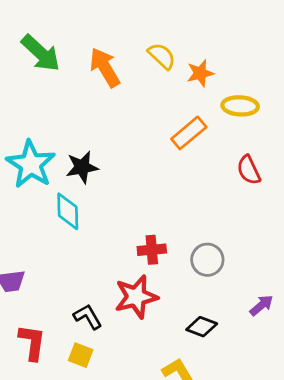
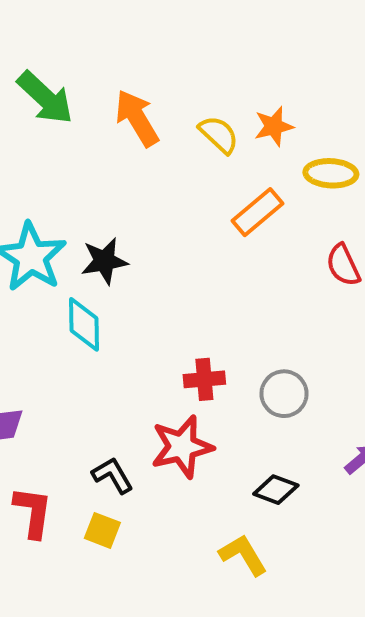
yellow semicircle: (162, 56) -> (219, 135), moved

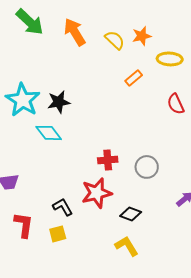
orange rectangle: (257, 212) -> (134, 78), size x0.7
cyan diamond: (84, 324) -> (49, 133), turned -36
black diamond: (276, 490) -> (131, 214), moved
yellow square: (102, 530) -> (58, 234), turned -36

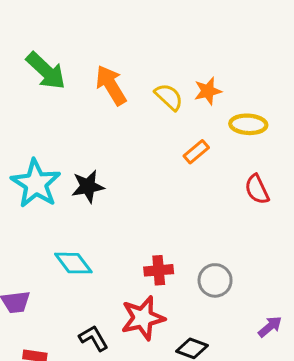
cyan diamond: (49, 133) -> (73, 263), moved

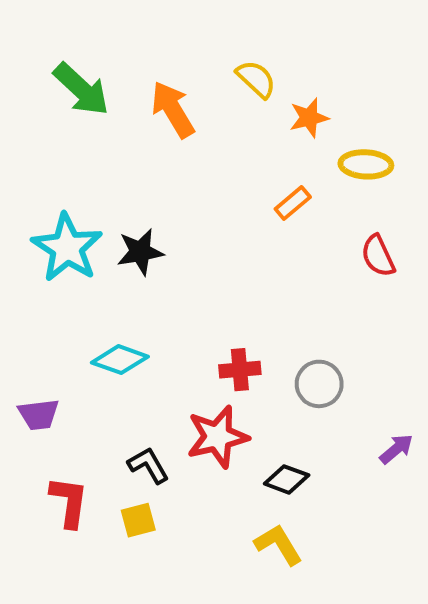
yellow semicircle: (169, 97) -> (256, 79), moved
cyan diamond: (73, 263) -> (120, 360), turned -33

